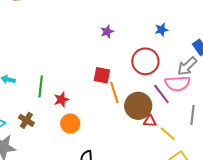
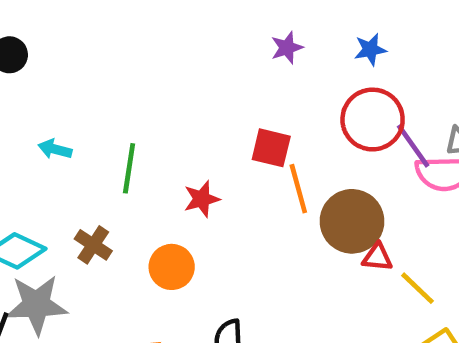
blue star: (161, 30) -> (370, 50), moved
purple line: (161, 94) -> (413, 146), moved
red star: (61, 100) -> (202, 199), moved
orange circle: (70, 123) -> (172, 267), moved

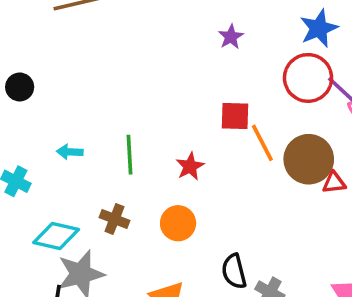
blue star: (370, 50) -> (319, 28), moved, size x1.5

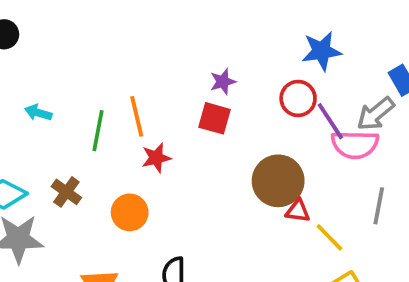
purple star: (231, 37) -> (223, 82), moved
red circle: (308, 78) -> (298, 98), size x0.7
orange line: (262, 143) -> (137, 116), moved

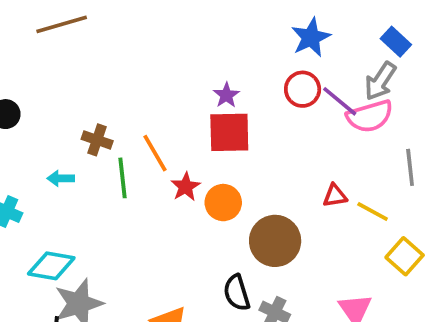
red square: (215, 118) -> (229, 132), size x1.4
brown circle: (278, 181) -> (275, 241), moved
brown cross: (66, 192) -> (97, 140), moved
orange circle: (130, 212) -> (223, 203), moved

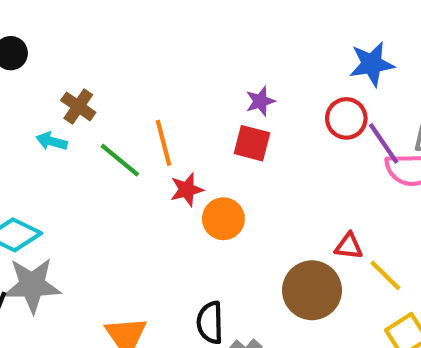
red square: (229, 132) -> (252, 143), size x0.7
brown cross: (97, 140) -> (78, 106), moved
green line: (123, 178) -> (120, 160), turned -60
brown circle: (275, 241) -> (312, 290), moved

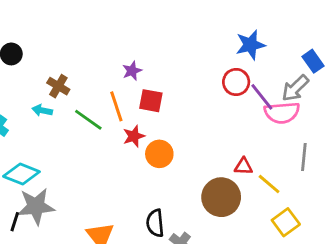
purple star: (260, 101) -> (132, 71), moved
red square: (252, 143) -> (151, 101), moved

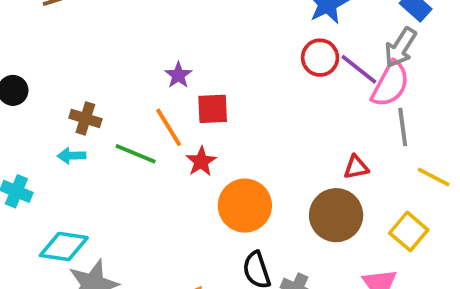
pink semicircle: (282, 113) -> (390, 84), turned -44
orange circle: (159, 154) -> (245, 206), moved, size x1.4
gray line: (304, 157) -> (403, 127), moved
yellow line: (269, 184) -> (434, 177), moved
yellow square: (286, 222) -> (409, 231), moved

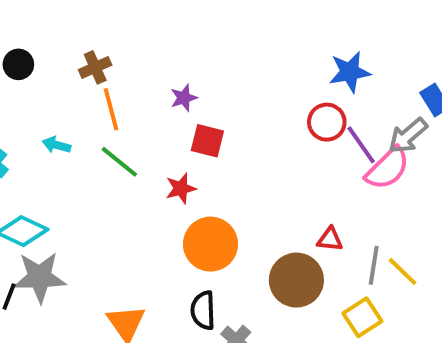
brown cross: (85, 118) -> (95, 67), moved, turned 32
orange line: (169, 127) -> (111, 109), moved
gray line: (403, 127) -> (374, 265), moved

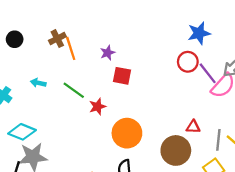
orange line: (111, 109) -> (71, 48), moved
red star: (181, 188) -> (97, 107), moved

